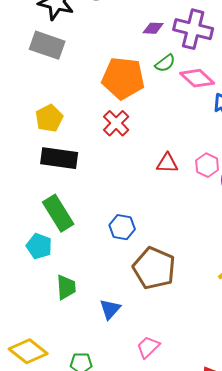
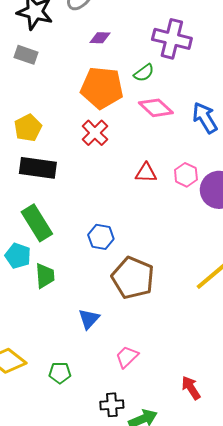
purple diamond: (153, 28) -> (100, 38), moved
gray rectangle: (47, 45) -> (26, 55), size x0.7
pink diamond: (197, 78) -> (156, 108), moved
green trapezoid: (66, 287) -> (45, 276), moved

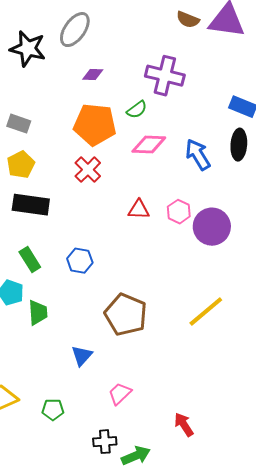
gray rectangle: (26, 55) -> (19, 124), moved
pink diamond: (156, 108) -> (149, 145), turned -40
green rectangle: (37, 223) -> (30, 260), size x0.7
blue hexagon: (101, 237) -> (80, 261), moved

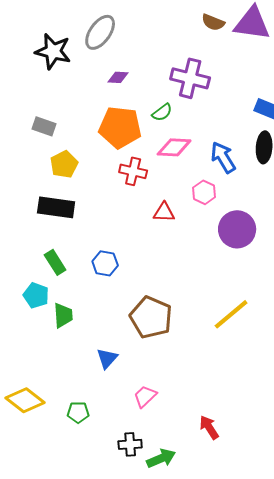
yellow pentagon: (21, 165) -> (64, 164), moved
red cross: (88, 170) -> (133, 171), moved, turned -32
pink hexagon: (179, 212) -> (204, 192), moved

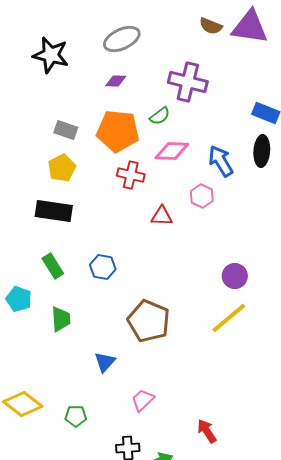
gray ellipse: (100, 32) -> (122, 39), moved, turned 30
gray rectangle: (44, 126) -> (66, 130), moved
purple circle: (237, 229) -> (235, 276), moved, size x0.7
cyan pentagon: (36, 295) -> (19, 299), moved

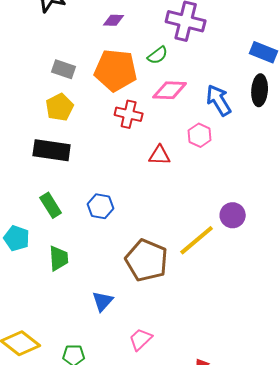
yellow line: (229, 318) -> (197, 240), moved

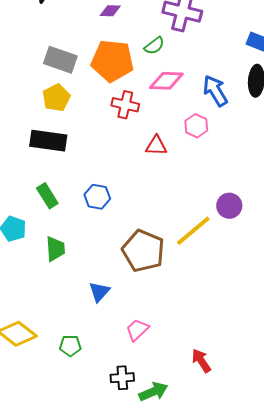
gray rectangle: (64, 69) -> (60, 60), size x1.4

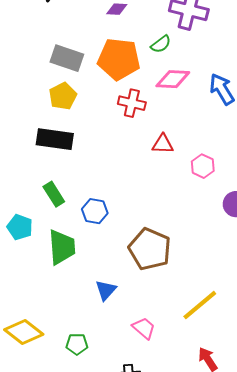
pink hexagon: (196, 126) -> (203, 166), moved
blue hexagon: (97, 197) -> (95, 211), moved
yellow line: (193, 231) -> (200, 305), moved
green trapezoid: (55, 249) -> (62, 247), size x1.4
pink trapezoid: (137, 330) -> (144, 328), turned 85

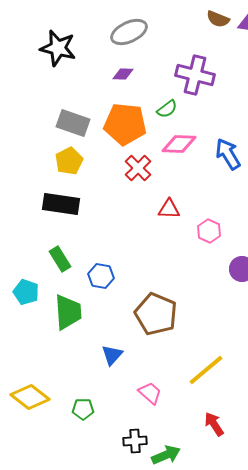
red cross: (132, 103) -> (138, 168), turned 32

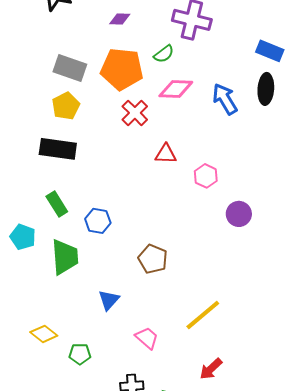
brown pentagon: (156, 314) -> (153, 259), size x0.7
yellow diamond: (30, 397) -> (44, 334), moved, size x0.7
red arrow: (214, 424) -> (211, 369), turned -100

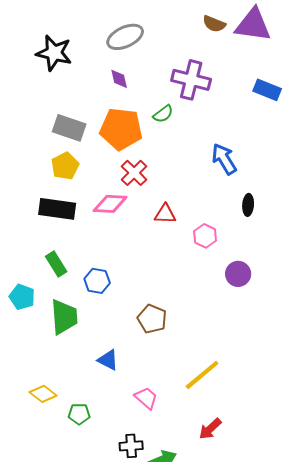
purple diamond: (120, 19) -> (119, 79), turned 75
blue rectangle: (270, 51) -> (267, 90), moved
pink diamond: (176, 89) -> (110, 204), moved
black ellipse: (266, 89) -> (248, 205), moved, size x0.7
blue triangle: (109, 300) -> (108, 360), turned -45

